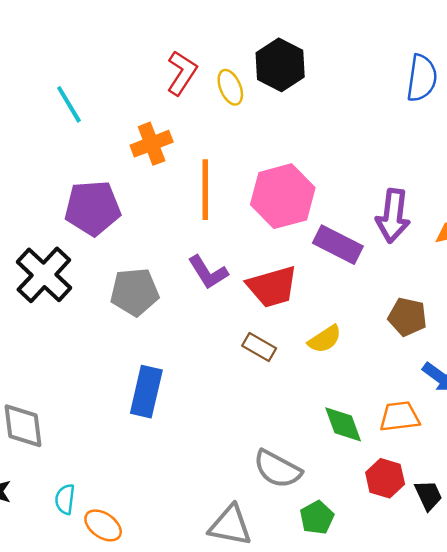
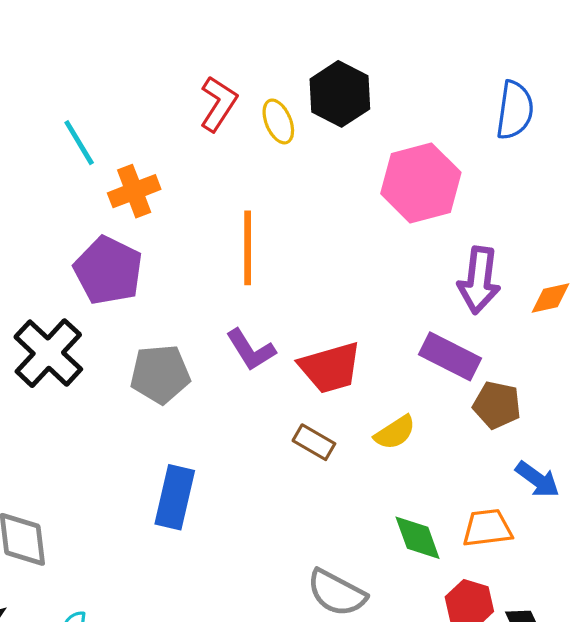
orange cross: (152, 144) -> (134, 191), moved
pink hexagon: (283, 196) -> (421, 183), moved
purple pentagon: (93, 208) -> (108, 270), turned 30
purple rectangle: (338, 245) -> (450, 356), moved

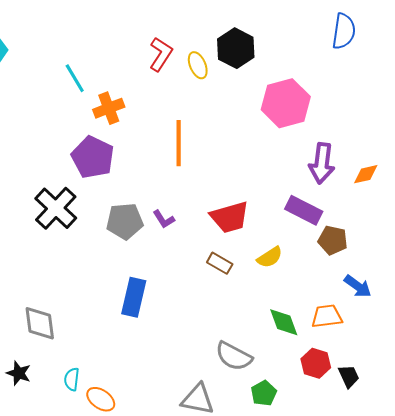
blue semicircle: (515, 110) -> (344, 31), moved
purple L-shape: (251, 350) -> (164, 219), moved, size x0.7

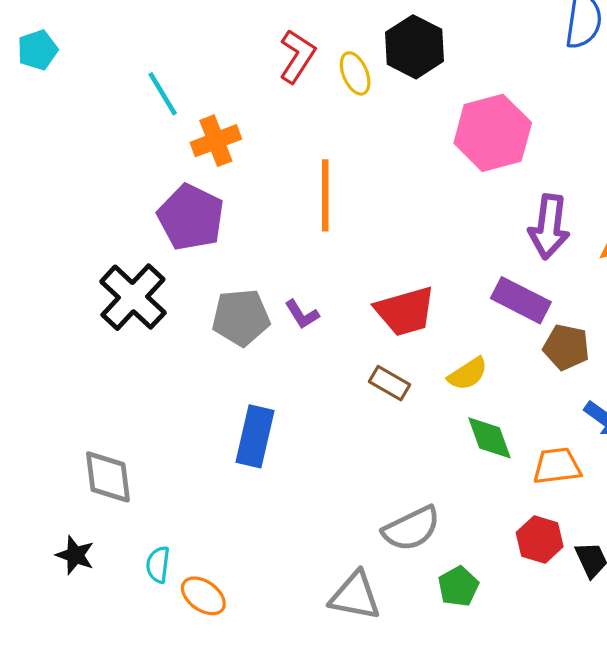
green diamond: (284, 322) -> (490, 438), moved
gray semicircle: (234, 356) -> (411, 529), turned -54

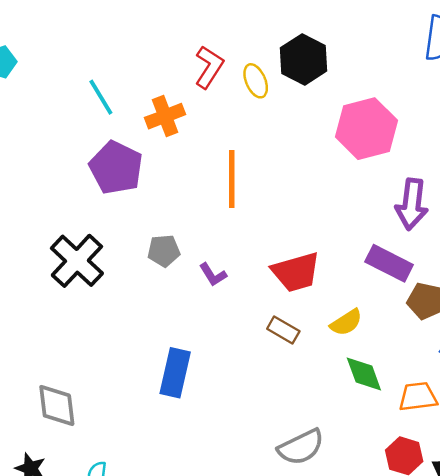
orange cross: (216, 141) -> (165, 116), moved
purple pentagon: (191, 217) -> (116, 168), moved
gray pentagon: (241, 317) -> (164, 251), moved, size x0.7

